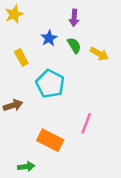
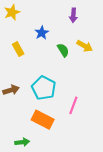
purple arrow: (74, 18) -> (73, 15), moved
green semicircle: (74, 45) -> (63, 50), moved
cyan pentagon: (50, 84) -> (44, 88), moved

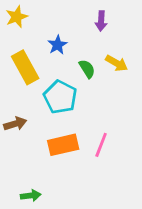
yellow rectangle: (18, 49) -> (25, 67), size x1.6
cyan pentagon: (44, 88) -> (60, 97), moved
orange rectangle: (43, 120) -> (63, 145), moved, turned -40

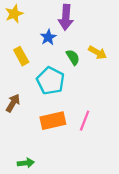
purple arrow: (101, 21) -> (66, 17), moved, size x1.5
yellow rectangle: (25, 67) -> (21, 56), size x0.7
brown arrow: (15, 124) -> (13, 103), turned -42

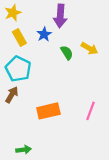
yellow rectangle: (21, 56) -> (19, 38), moved
cyan pentagon: (51, 81) -> (18, 69), moved
pink line: (85, 121) -> (90, 111), moved

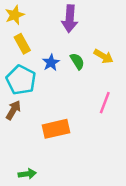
blue star: (44, 34) -> (51, 63), moved
pink line: (90, 111) -> (105, 103), moved

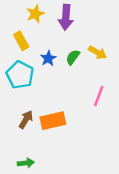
yellow star: (15, 15) -> (35, 14), moved
green semicircle: (77, 61) -> (73, 57), turned -112
brown arrow: (13, 110) -> (26, 120), moved

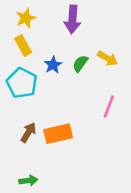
yellow star: (35, 14) -> (26, 18), moved

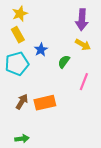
purple arrow: (72, 19) -> (82, 20), moved
green semicircle: (80, 64) -> (64, 62), moved
cyan pentagon: (22, 83) -> (17, 64), turned 30

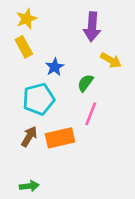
purple arrow: (82, 20) -> (92, 27), moved
cyan pentagon: (17, 64) -> (39, 99), moved
pink line: (84, 82) -> (91, 114), moved

